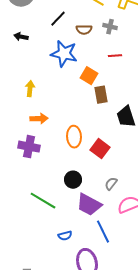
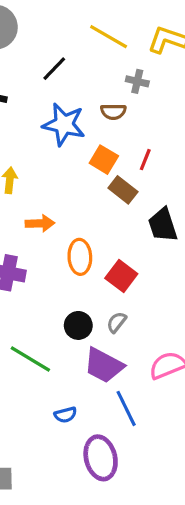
brown semicircle: (84, 30) -> (113, 112), moved
red line: (115, 56) -> (145, 160), moved, turned -64
brown rectangle: (101, 95) -> (123, 190), turned -42
orange arrow: (39, 119) -> (40, 223), moved
gray semicircle: (111, 184) -> (117, 322), moved

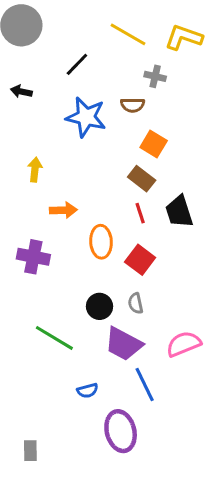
orange square: (104, 160) -> (154, 144), moved
red line: (145, 160) -> (140, 213), moved, turned -40
gray semicircle: (117, 322) -> (136, 303), turned -50

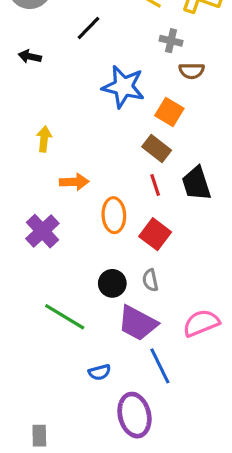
brown semicircle: (133, 105) -> (192, 71), moved
blue star: (86, 117) -> (123, 87), moved
purple cross: (33, 257) -> (42, 231), turned 36

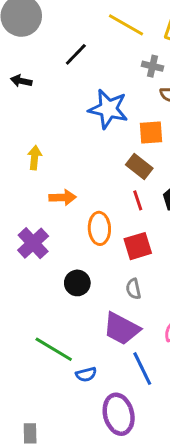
orange square: (169, 112) -> (151, 133), turned -35
red square: (155, 234) -> (138, 246), turned 36
black circle: (112, 283) -> (77, 283), moved
green line: (65, 317) -> (54, 349), moved

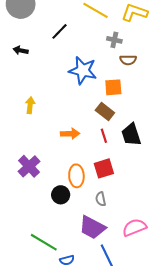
orange arrow: (63, 197) -> (70, 134), moved
orange ellipse: (99, 228) -> (76, 176), moved

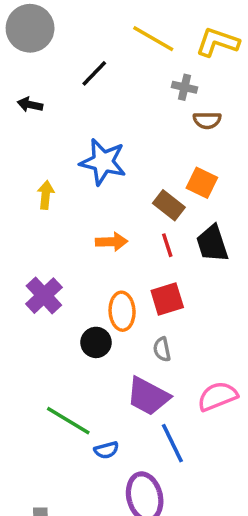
blue star: (83, 70) -> (103, 162), moved
orange square: (113, 87) -> (202, 183), moved, turned 30

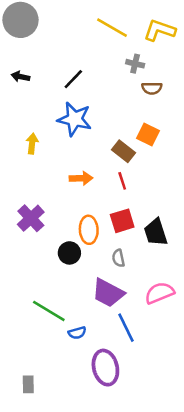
black line: (94, 73) -> (73, 79), moved
black trapezoid: (212, 243) -> (156, 232), moved

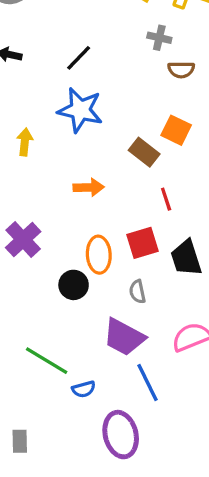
red line: (122, 181) -> (166, 199), moved
gray rectangle: (28, 384) -> (20, 441), moved

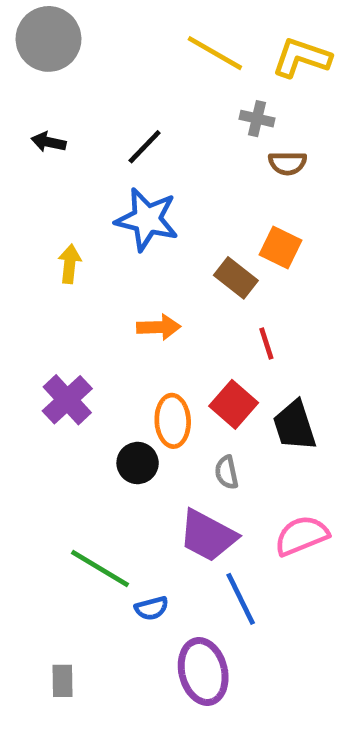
red square: (142, 243) -> (234, 404), turned -32

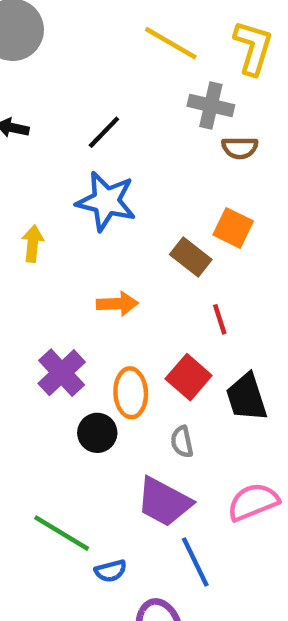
yellow L-shape: (302, 58) -> (253, 48), turned 88
gray cross: (257, 119) -> (211, 106), size x1.4
purple cross: (67, 400) -> (62, 373), moved

